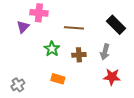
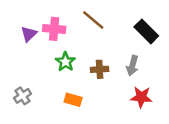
pink cross: (39, 13) -> (54, 29), moved
brown line: (74, 28) -> (93, 20), moved, turned 36
gray cross: (18, 85) -> (23, 96), moved

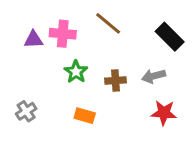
purple triangle: (29, 34) -> (33, 40), turned 42
gray arrow: (132, 66) -> (154, 76), turned 60

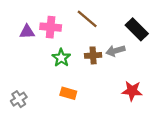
gray arrow: (154, 76) -> (115, 51), moved
brown cross: (115, 81) -> (93, 55), moved
gray cross: (26, 111) -> (19, 99), moved

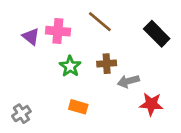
purple triangle: (27, 32) -> (31, 37), turned 42
gray arrow: (115, 51) -> (128, 81), moved

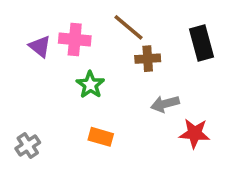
black rectangle: (157, 34) -> (202, 43), turned 30
brown cross: (107, 64) -> (148, 59), moved

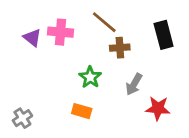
green star: (90, 85) -> (90, 77), moved
gray arrow: (165, 104) -> (134, 84), turned -45

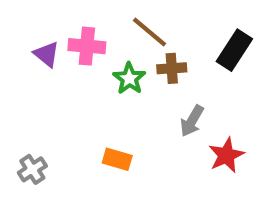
black rectangle: (164, 35) -> (234, 50), turned 48
green star: (90, 77) -> (129, 78), moved
red star: (158, 108) -> (226, 155), turned -30

